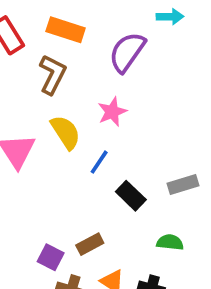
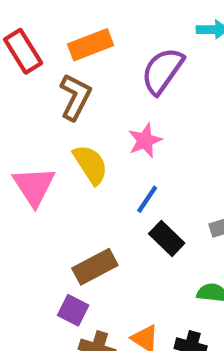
orange rectangle: (66, 30) -> (91, 45), turned -39
blue line: (99, 162) -> (147, 199), moved
brown rectangle: (90, 244) -> (95, 267), moved, size x1.4

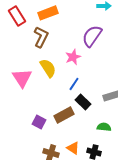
purple semicircle: (162, 71) -> (92, 36), moved
brown rectangle: (95, 267) -> (64, 115), moved
purple square: (73, 310) -> (39, 122), moved

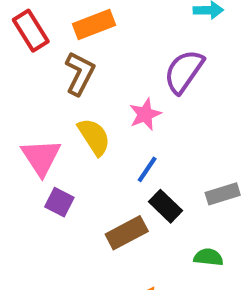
purple square: (39, 122) -> (59, 202), moved

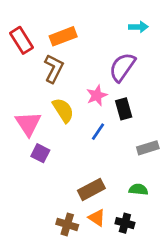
black rectangle: (166, 206) -> (124, 109), moved, turned 30
brown rectangle: (127, 233) -> (91, 189), moved

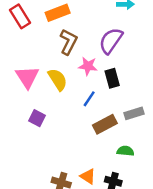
brown L-shape: (54, 69) -> (69, 42), moved
pink star: (97, 95) -> (88, 66), turned 30
pink triangle: (28, 124) -> (27, 77), moved
brown rectangle: (91, 189) -> (105, 124), moved

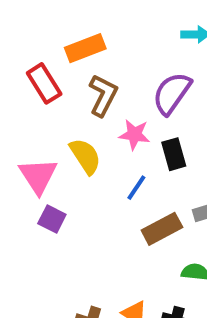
red rectangle: (20, 16) -> (44, 83), moved
pink triangle: (27, 77) -> (38, 176), moved

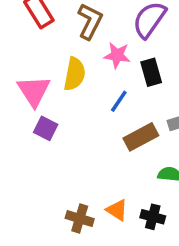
yellow semicircle: (85, 156) -> (75, 74), turned 44

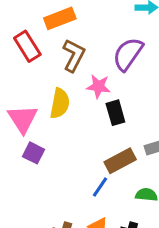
black rectangle: (151, 72) -> (115, 113), moved
blue line: (119, 101) -> (100, 187), moved

